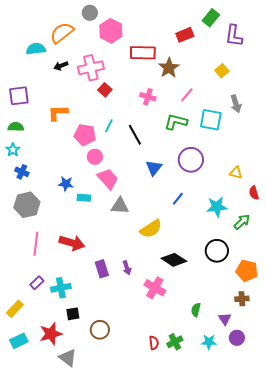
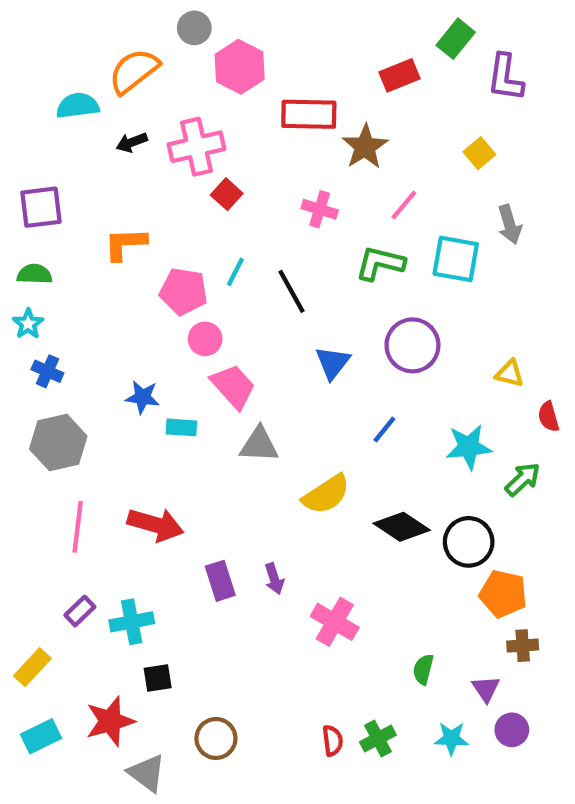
black diamond: (174, 260) -> (402, 527), moved
orange pentagon: (247, 271) -> (503, 594), moved
brown circle: (100, 330) -> (216, 738), moved

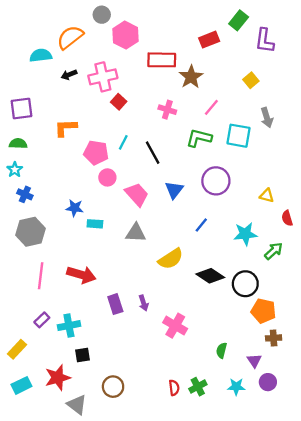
pink trapezoid: (233, 386) -> (137, 194), moved

